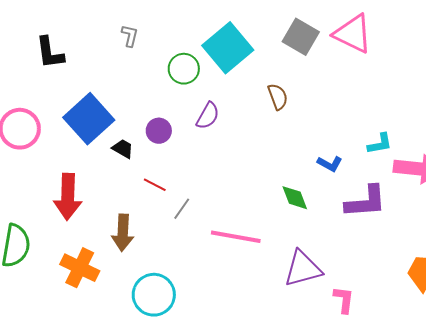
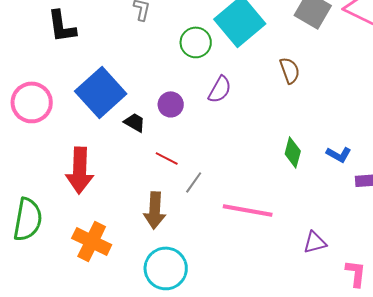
blue L-shape: (330, 164) -> (339, 154), moved
green diamond: (295, 198) -> (293, 152), moved, turned 36
brown arrow: (123, 233) -> (155, 210), moved
purple triangle: (303, 269) -> (315, 242), size x0.6

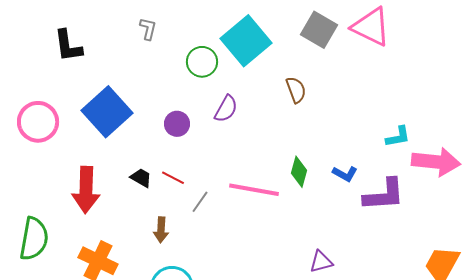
black trapezoid: (135, 122) -> (141, 178), moved
brown arrow: (155, 210) -> (161, 230), size x0.7
pink line: (248, 210) -> (254, 190), moved

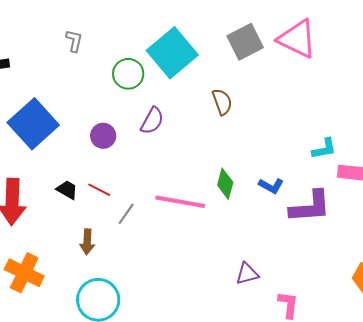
gray square: (319, 30) -> (245, 42), turned 33

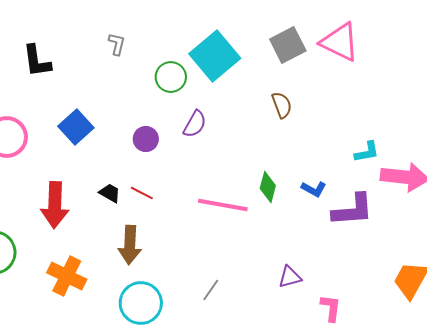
brown semicircle: (222, 102) -> (282, 105), moved
blue square: (33, 124) -> (76, 127), size x0.7
gray line: (126, 214) -> (211, 290), moved
brown arrow: (87, 242) -> (130, 245), size x1.5

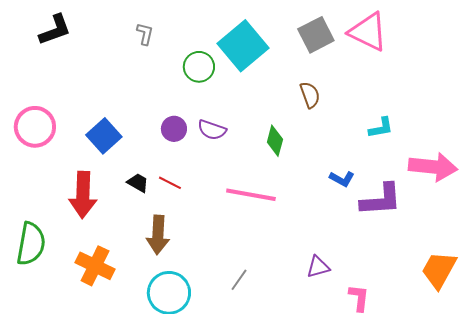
black L-shape: (37, 61) -> (55, 30), moved, turned -102
purple semicircle: (195, 124) -> (212, 130), moved, turned 80
blue square: (76, 127) -> (104, 136), moved
cyan L-shape: (367, 152) -> (381, 128), moved
green diamond: (268, 187) -> (275, 141), moved

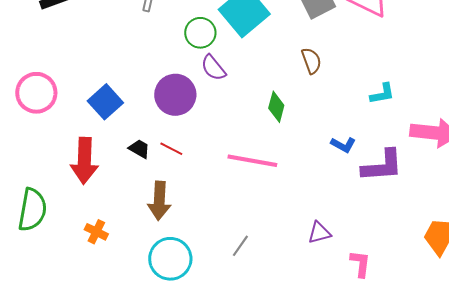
purple circle: (174, 129) -> (175, 95), size x1.6
purple semicircle: (212, 130) -> (213, 68), moved, turned 32
orange cross: (95, 266) -> (96, 232), size x0.6

